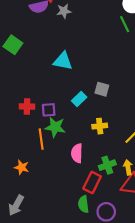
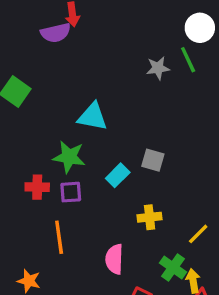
gray star: (64, 11) -> (158, 68), moved
green star: (55, 127) -> (69, 157), moved
green cross: (107, 165) -> (173, 268), moved, turned -35

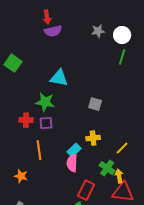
white circle: (200, 28) -> (122, 35), moved
purple semicircle: (56, 33) -> (53, 31), moved
green line: (188, 60) -> (122, 57), moved, turned 42
gray star: (158, 68) -> (98, 31), moved
cyan rectangle: (118, 175) -> (74, 150), moved

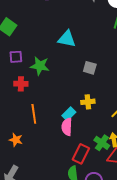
cyan triangle: (59, 78) -> (67, 39), moved
purple square: (46, 123) -> (16, 57), moved
green cross: (107, 168) -> (102, 143), moved

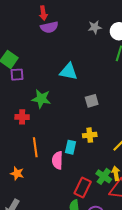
purple square: (16, 57) -> (17, 75), moved
gray square: (90, 68) -> (92, 101), turned -32
cyan rectangle: (69, 114) -> (71, 147), turned -32
pink semicircle: (67, 127) -> (57, 160), moved

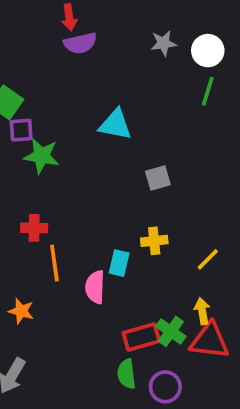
green star: (41, 99) -> (41, 156), moved
red cross: (22, 117) -> (34, 228), moved
green cross: (104, 176) -> (171, 331), moved
red rectangle: (83, 188) -> (141, 337), turned 48

